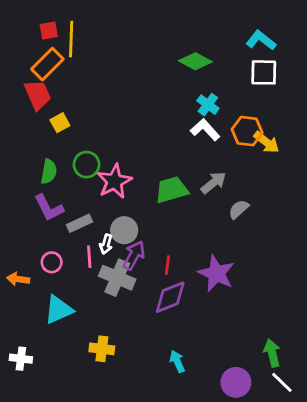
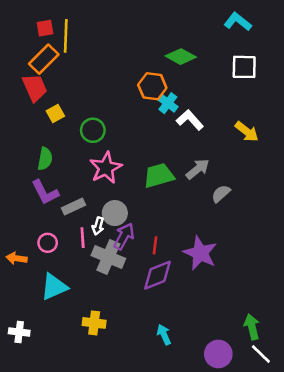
cyan L-shape: (261, 40) -> (238, 22), moved
cyan cross: (208, 105) -> (168, 103), moved
orange hexagon: (247, 131) -> (152, 86), moved
green circle: (86, 165) -> (93, 130), moved

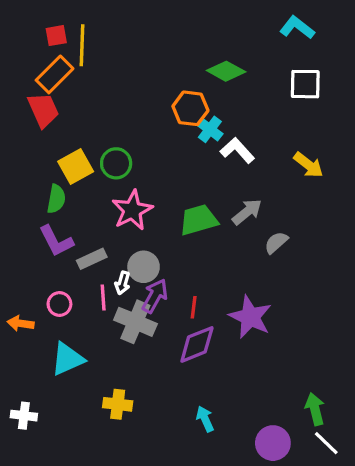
yellow square: (55, 113) -> (76, 167), moved, size x1.5

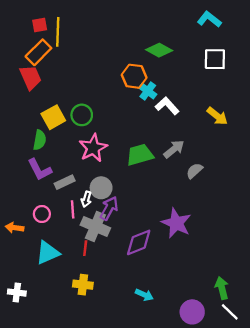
red line: (194, 307) -> (85, 248), moved
cyan arrow: (205, 419) -> (144, 295), turned 138

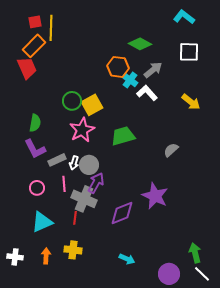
yellow square: (53, 117) -> (92, 105), moved
gray arrow: (174, 149) -> (153, 70), moved
white arrow: (86, 199) -> (74, 163), moved
orange arrow: (15, 228) -> (46, 256), moved, turned 84

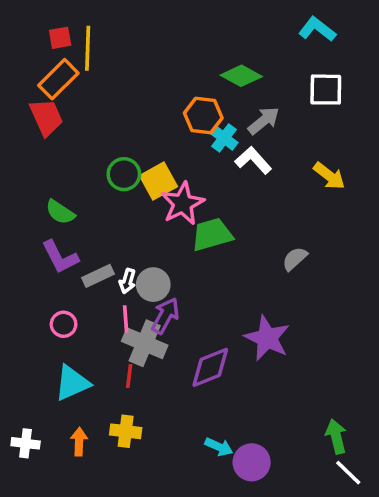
green semicircle: (35, 123) -> (60, 212), turned 114
pink star: (82, 130) -> (183, 203), moved
pink line: (64, 184) -> (126, 319), moved
purple circle: (169, 274) -> (252, 462), moved

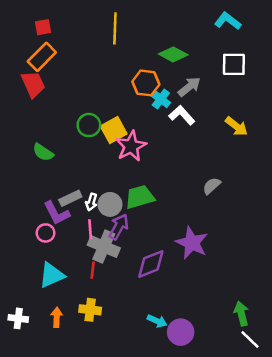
yellow line: (88, 48) -> (115, 28), moved
green trapezoid: (212, 235) -> (140, 197), moved
purple L-shape: (60, 257) -> (57, 213), moved

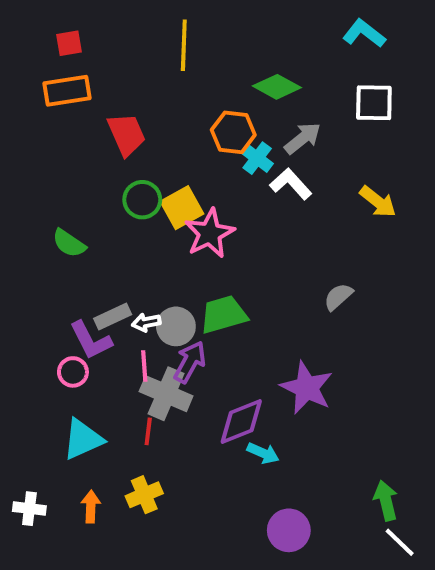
orange rectangle: (42, 57) -> (67, 91), turned 36
red trapezoid: (33, 84) -> (126, 134), moved
white arrow: (91, 202) -> (146, 322), turned 63
yellow cross: (90, 310) -> (144, 495), turned -30
cyan arrow: (157, 321) -> (263, 453), moved

